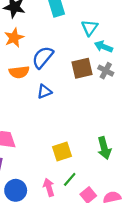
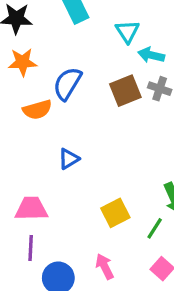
orange star: (14, 38) -> (23, 62), turned 30
blue triangle: (44, 92) -> (69, 159), moved
green line: (70, 179) -> (155, 228), moved

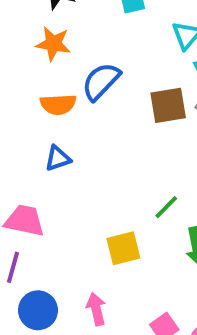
blue triangle: (69, 159) -> (58, 158), moved
green line: (155, 228) -> (166, 207), moved

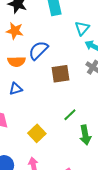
brown square: (168, 105) -> (60, 74), moved
yellow square: (123, 248) -> (37, 133), moved, turned -30

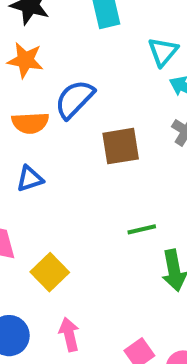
green line: (70, 115) -> (142, 229), turned 32
yellow square: (37, 133) -> (50, 272), moved

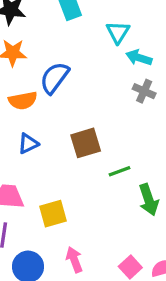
brown square: (121, 146) -> (86, 143), moved
yellow square: (50, 272) -> (53, 214), turned 36

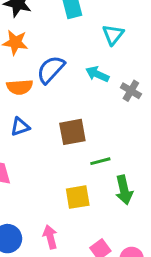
cyan arrow: (139, 58) -> (97, 74), moved
yellow square: (53, 214) -> (78, 197), moved

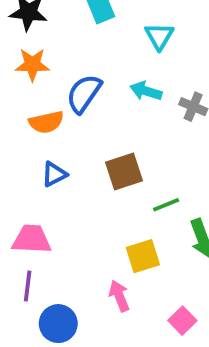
pink arrow: (50, 237) -> (119, 296), moved

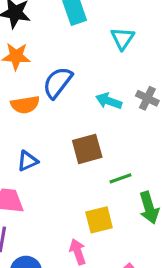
cyan arrow: (146, 91) -> (109, 101), moved
blue triangle: (54, 174) -> (28, 161), moved

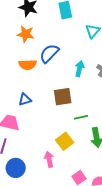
cyan arrow: (109, 101) -> (80, 69), turned 77
yellow square: (99, 220) -> (65, 141), turned -30

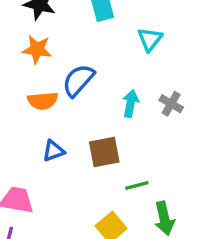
blue triangle: (25, 100) -> (53, 151), moved

